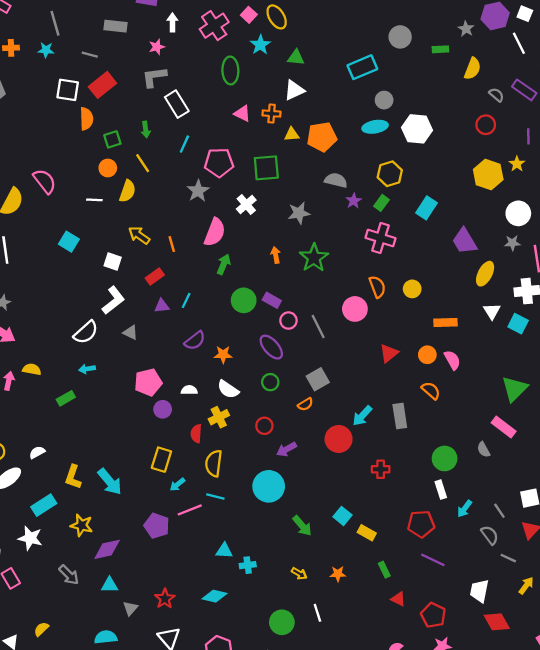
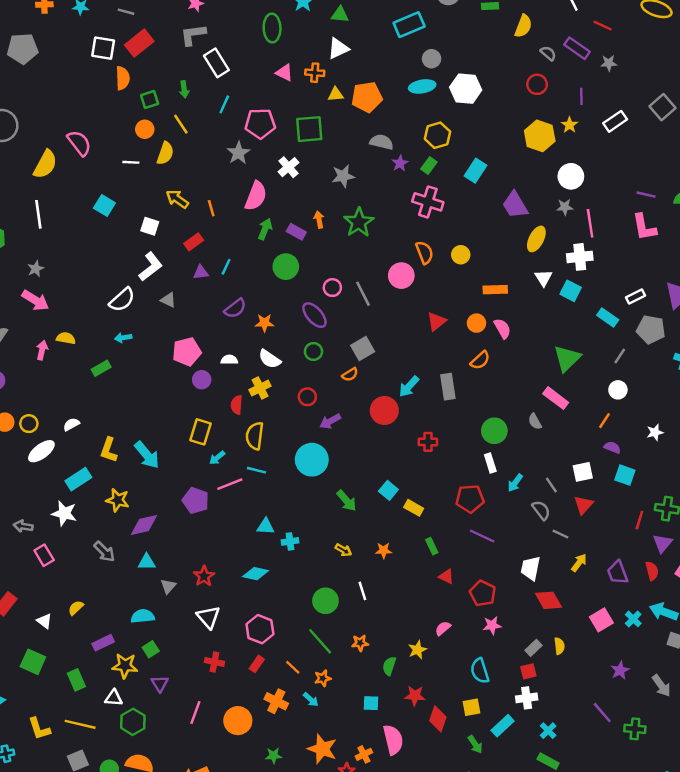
purple rectangle: (272, 300) -> (296, 232), moved
orange semicircle: (431, 391) -> (480, 360), turned 96

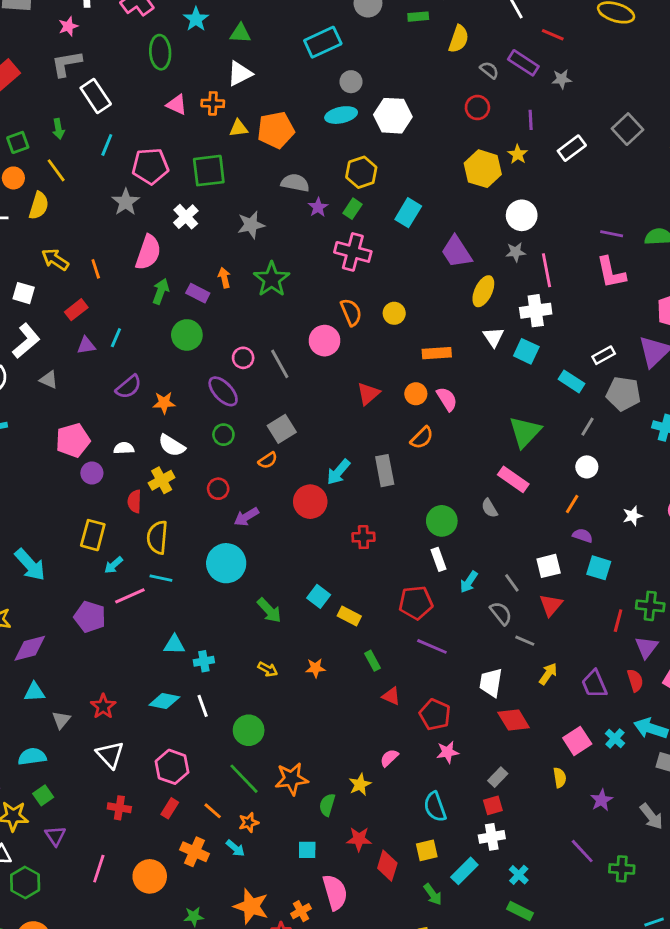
white line: (362, 591) -> (203, 706), moved
orange star: (360, 643) -> (292, 779), size x1.6
yellow semicircle: (559, 646) -> (560, 778), moved

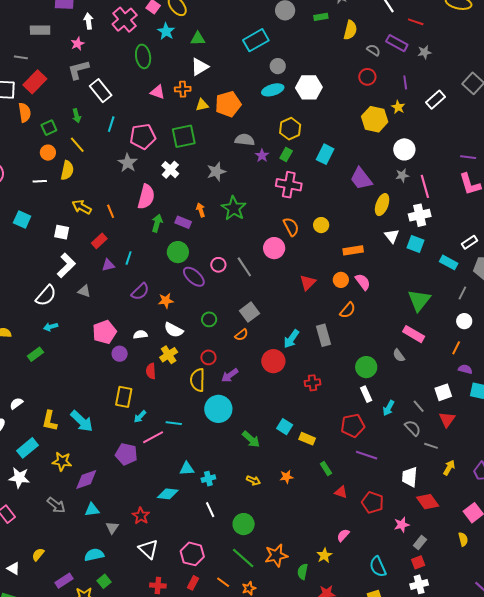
purple ellipse: (223, 391) -> (194, 277), moved
yellow semicircle: (157, 537) -> (198, 380), moved
cyan diamond: (164, 701) -> (168, 494), moved
pink star: (448, 752) -> (402, 525), moved

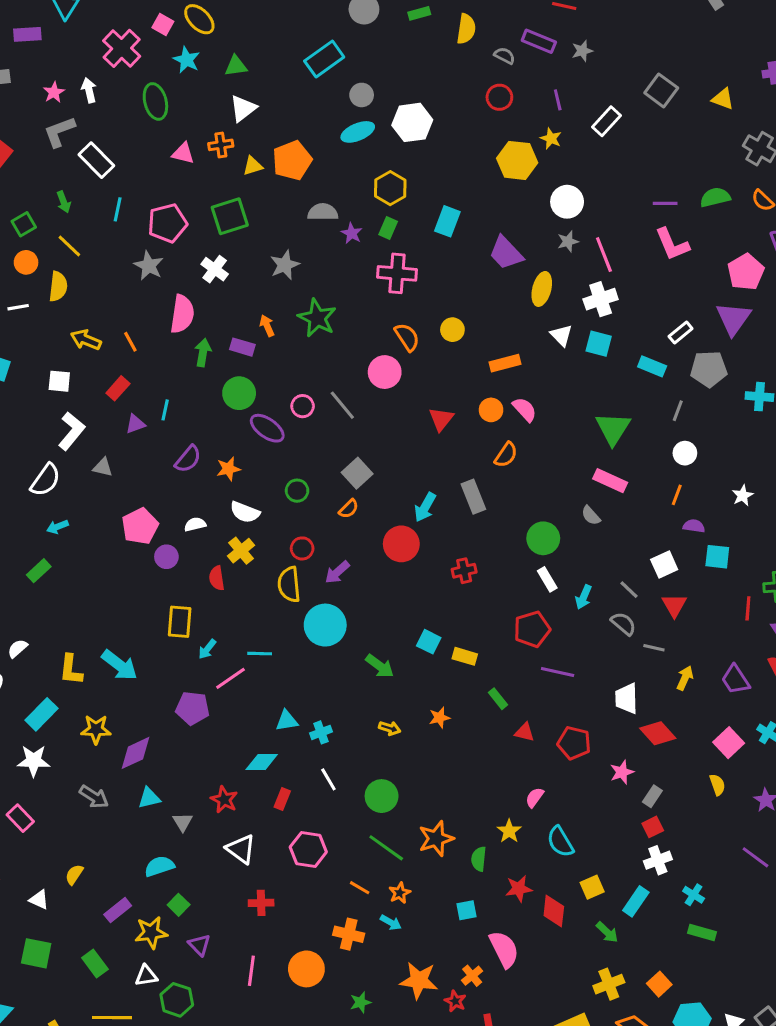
white arrow: (88, 21) -> (89, 90), moved
cyan semicircle: (378, 567) -> (560, 842), moved
red rectangle: (193, 583) -> (282, 799), moved

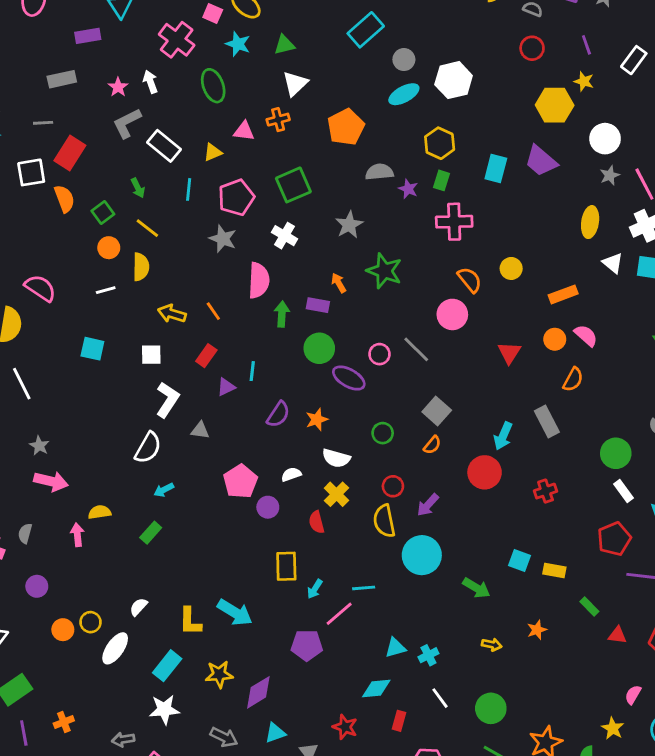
yellow triangle: (253, 166) -> (213, 152), moved
purple trapezoid: (506, 253) -> (541, 161), moved

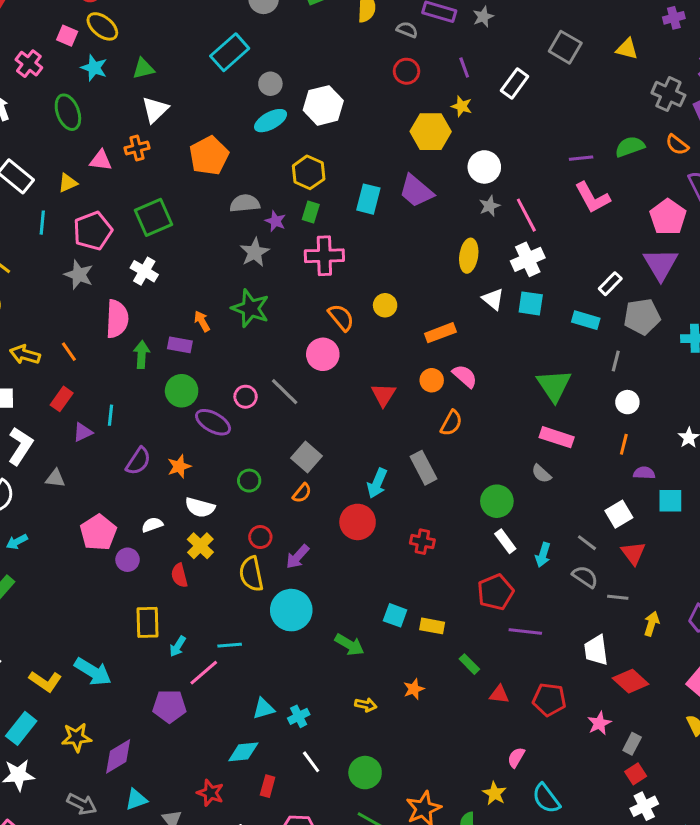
pink cross: (177, 40) -> (29, 64), size x0.7
gray star: (349, 225) -> (255, 252), moved
red cross: (545, 491) -> (422, 542), turned 30
yellow L-shape: (190, 621) -> (45, 681), turned -56

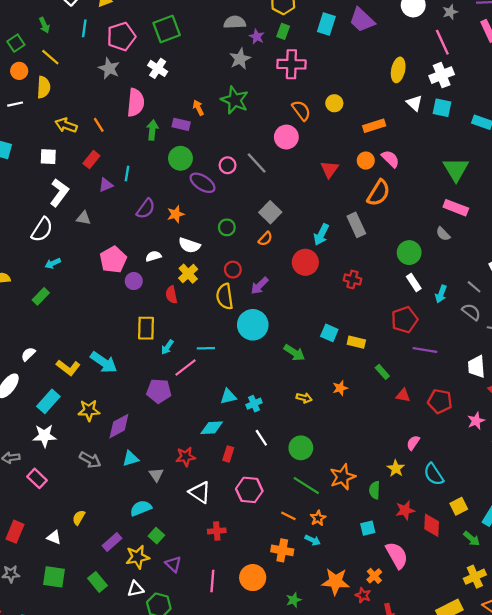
gray star: (489, 206) -> (450, 12), moved
orange semicircle: (451, 423) -> (379, 193), size x1.4
red star: (210, 793) -> (186, 457), turned -30

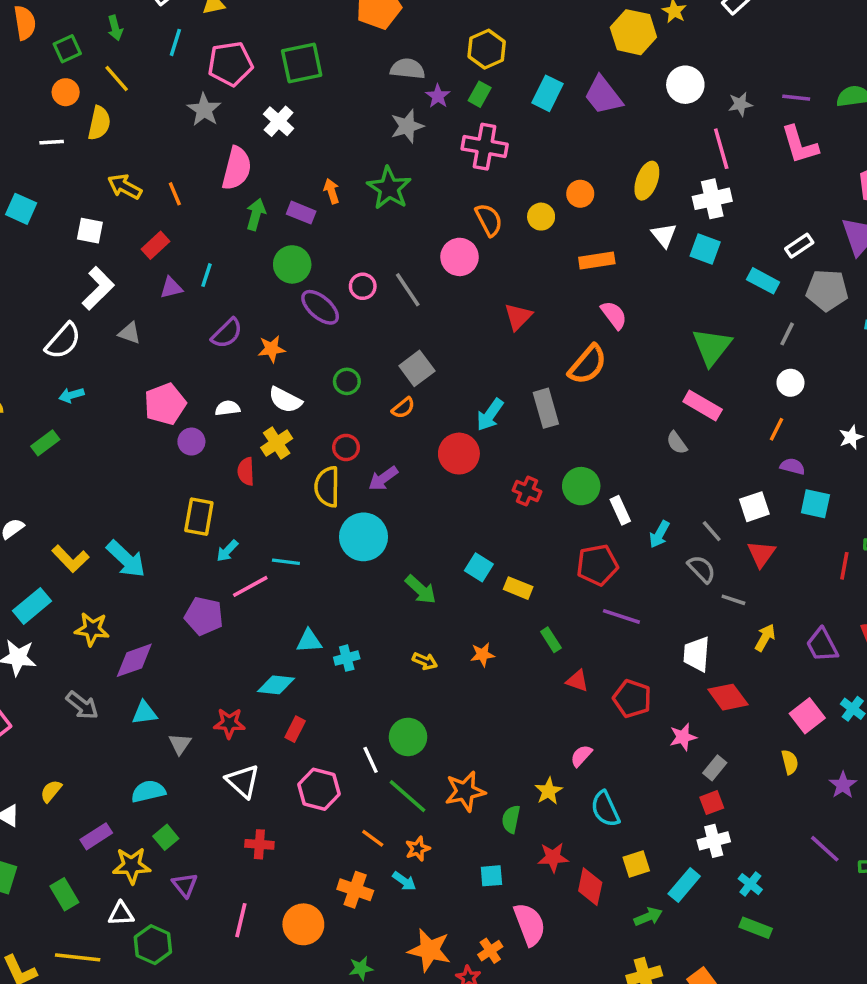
orange circle: (366, 161) -> (580, 194), moved
green circle: (409, 253) -> (581, 486), moved
white line: (261, 438) -> (371, 760), moved
green arrow: (472, 539) -> (648, 917), turned -72

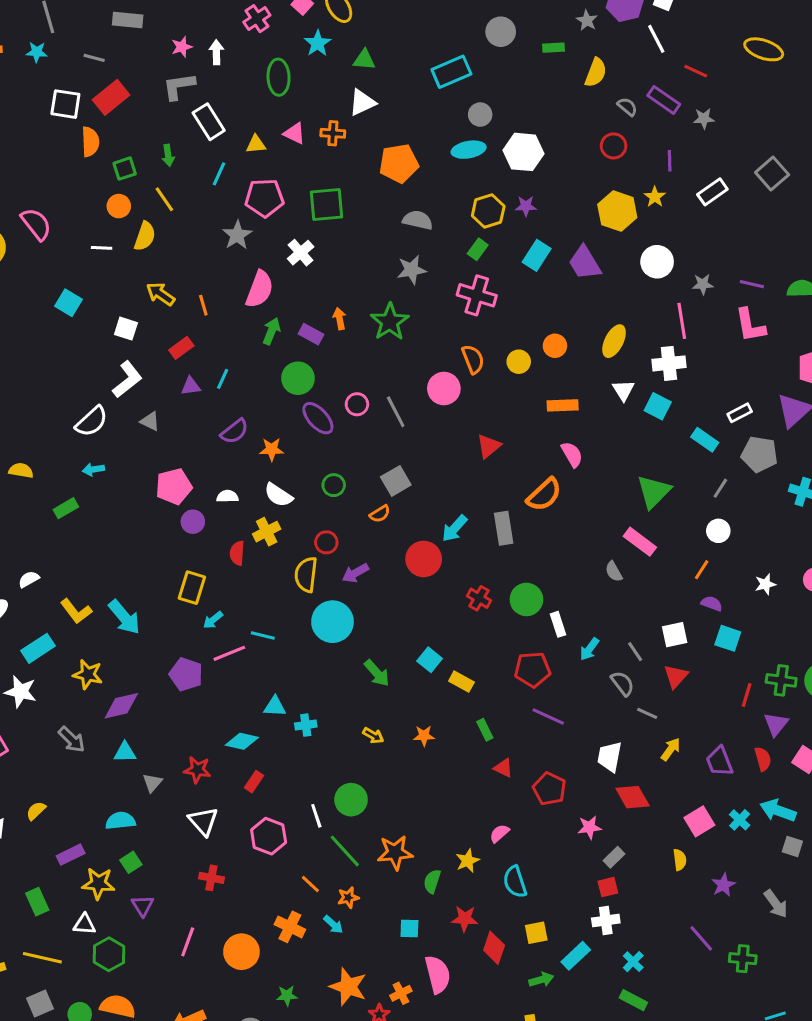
purple star: (438, 96) -> (526, 206), moved, turned 30

